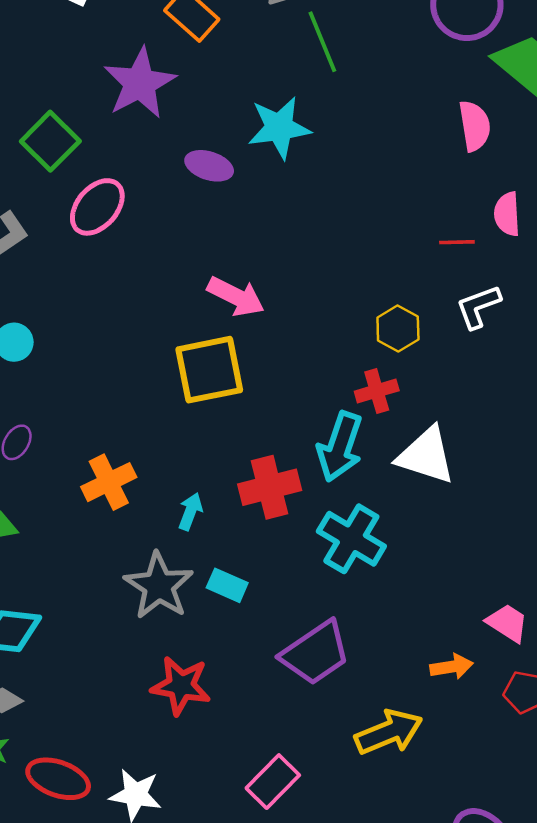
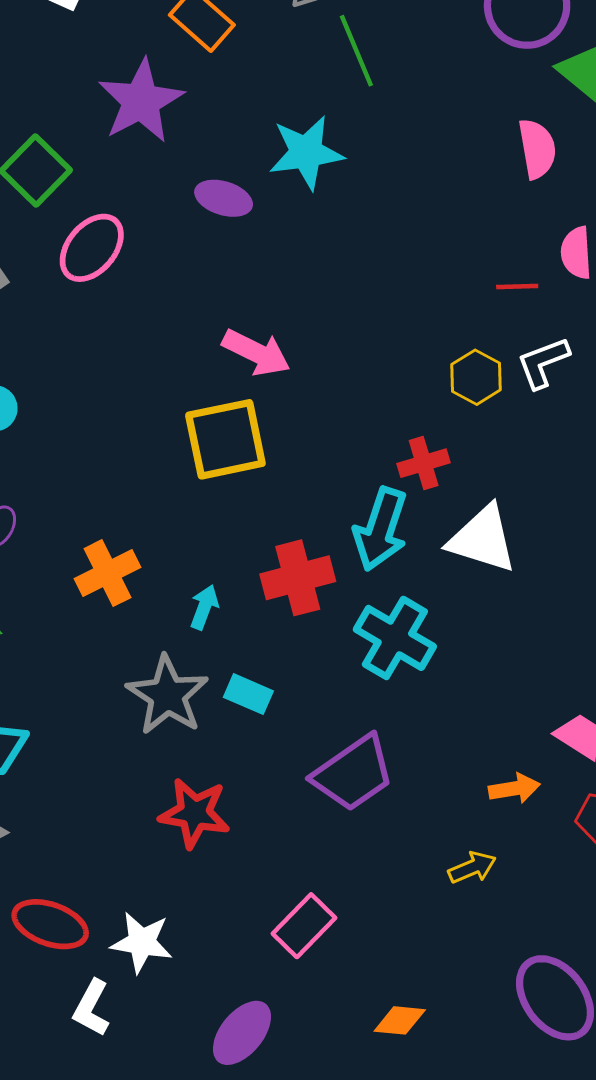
yellow hexagon: (398, 329) -> (476, 377), moved
yellow arrow: (389, 732) -> (472, 868), moved, size x0.6

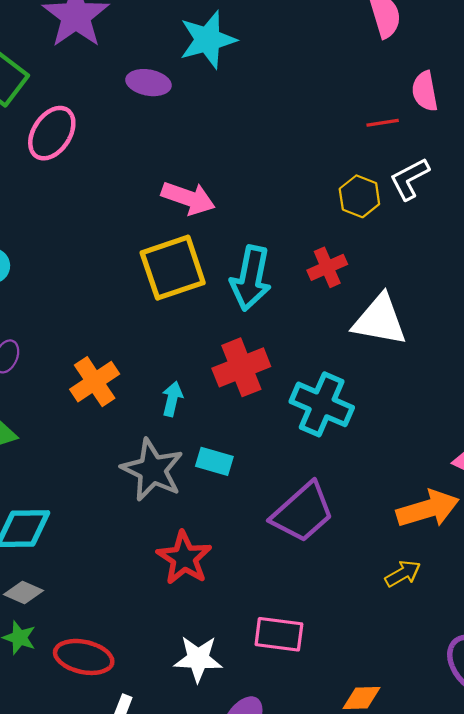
cyan arrow: (380, 529) -> (251, 278), moved
orange arrow: (514, 788) -> (428, 509), size x1.6
red star: (195, 813) -> (184, 558), turned 30
pink rectangle: (304, 926) -> (279, 634), turned 60
white star: (142, 942) -> (198, 659), moved

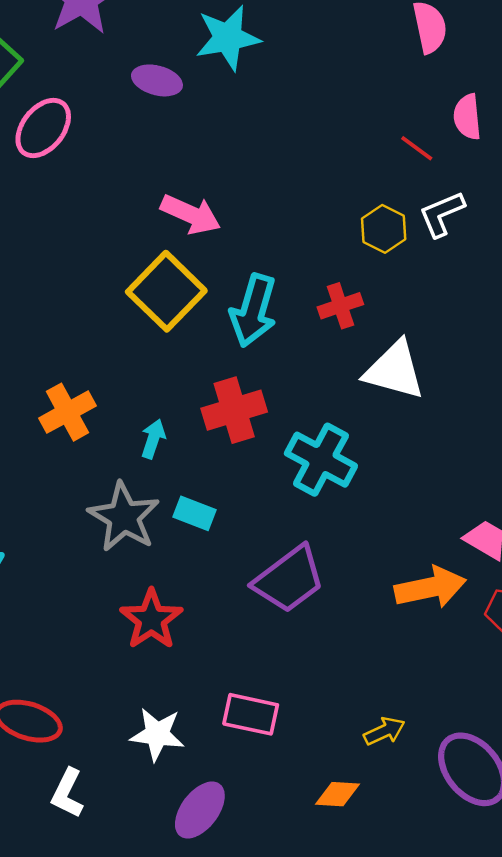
red line: (383, 123) -> (417, 148), turned 40
yellow square: (173, 268) -> (166, 291), turned -32
yellow arrow: (403, 574) -> (384, 731), moved

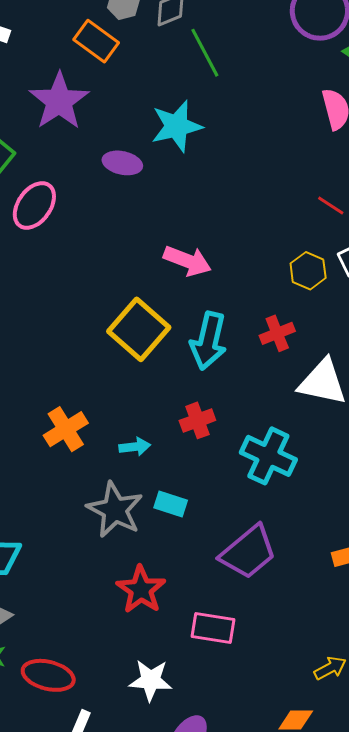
pink arrow: (191, 214) -> (187, 261), moved
red cross: (234, 410) -> (197, 420), size x0.7
cyan arrow: (153, 439) -> (135, 447), turned 68
pink rectangle: (251, 714) -> (213, 628), moved

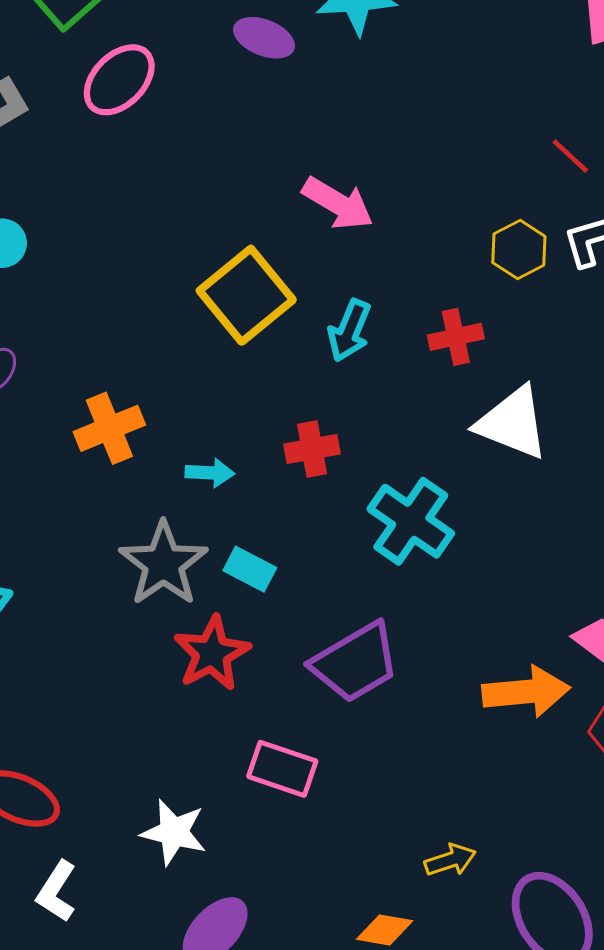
cyan arrow: (208, 341) -> (349, 331), size x0.7
red star: (141, 590) -> (212, 653), moved

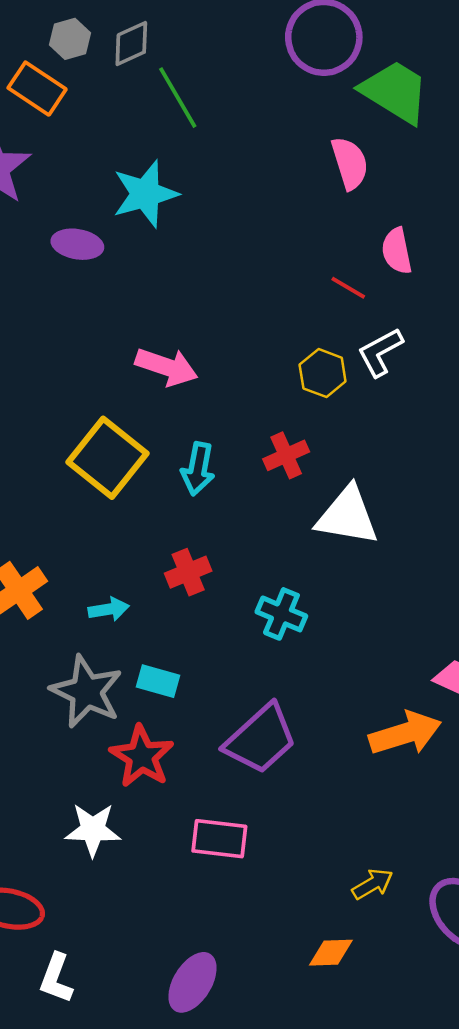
cyan cross: (411, 521) -> (281, 614), size x0.7
white star: (174, 832) -> (93, 830), moved

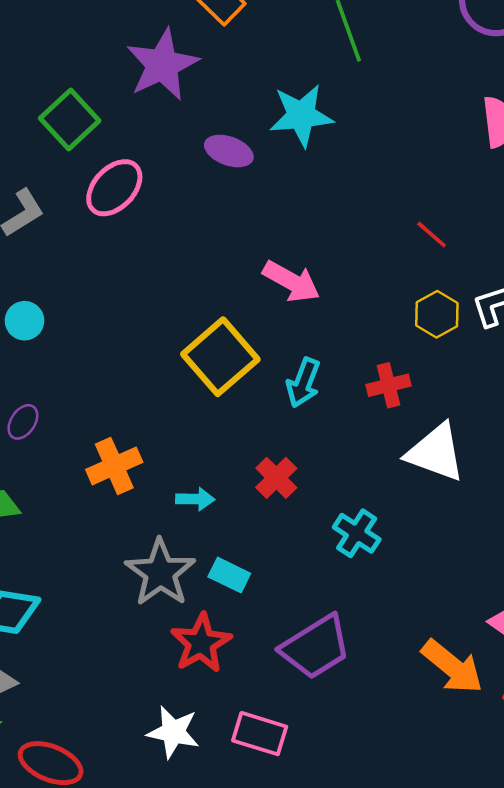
red line: (348, 288) -> (432, 235), moved
red cross: (188, 572) -> (276, 478), turned -33
orange arrow: (405, 733) -> (452, 667), turned 46
white star: (93, 830) -> (173, 732), moved

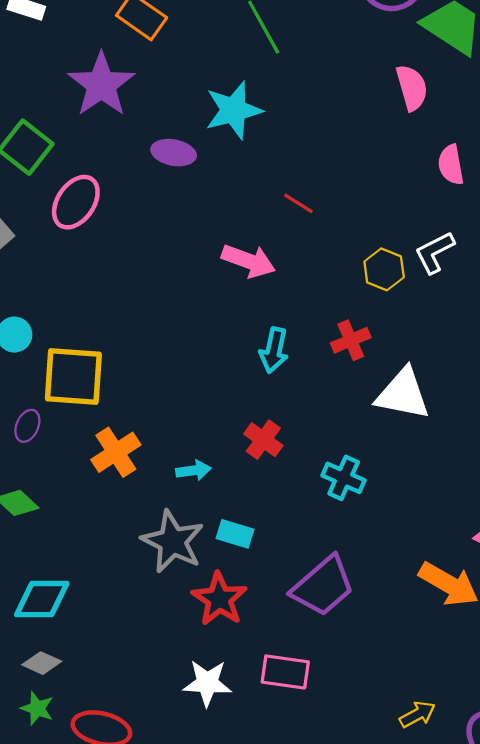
red line: (432, 235) -> (298, 203), moved
yellow square: (220, 357) -> (73, 377), moved, turned -36

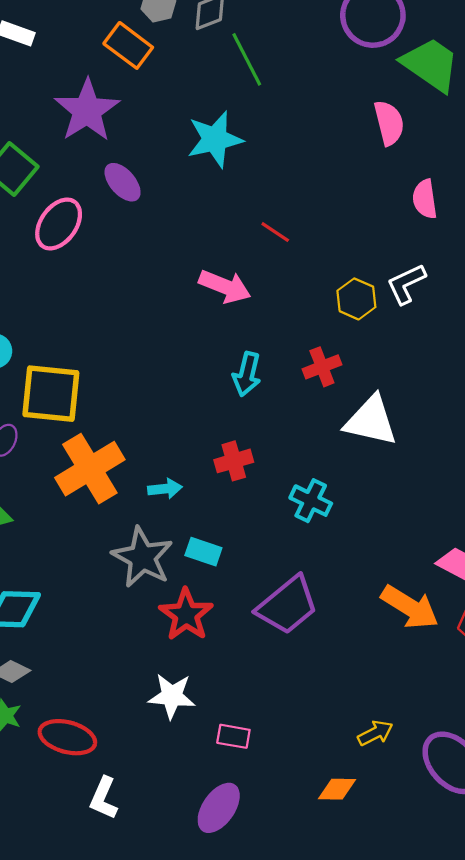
purple ellipse: (174, 153) -> (123, 182), moved, turned 36
red cross: (263, 440) -> (234, 461), turned 36
orange cross: (116, 452) -> (90, 469), size x1.4
pink rectangle: (285, 672) -> (233, 736), moved, size x0.7

